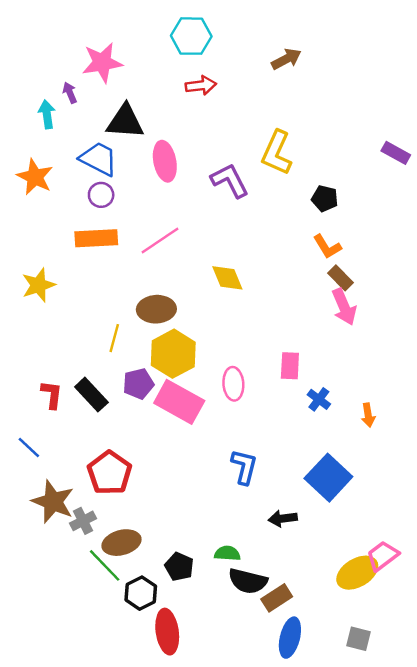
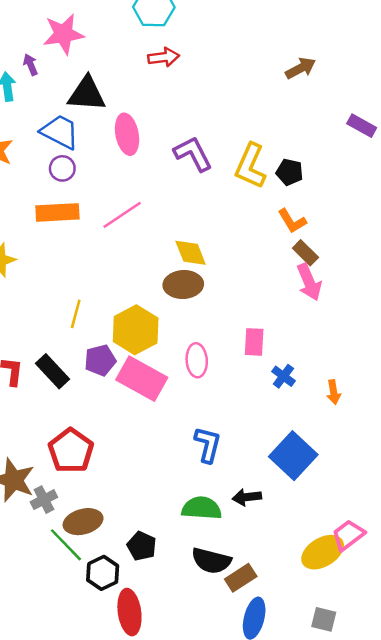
brown arrow: (286, 59) -> (301, 68), moved
yellow L-shape: (277, 153) -> (250, 166), moved
brown ellipse: (156, 309) -> (183, 285), moved
green semicircle: (227, 553) -> (202, 508), moved, size x1.5

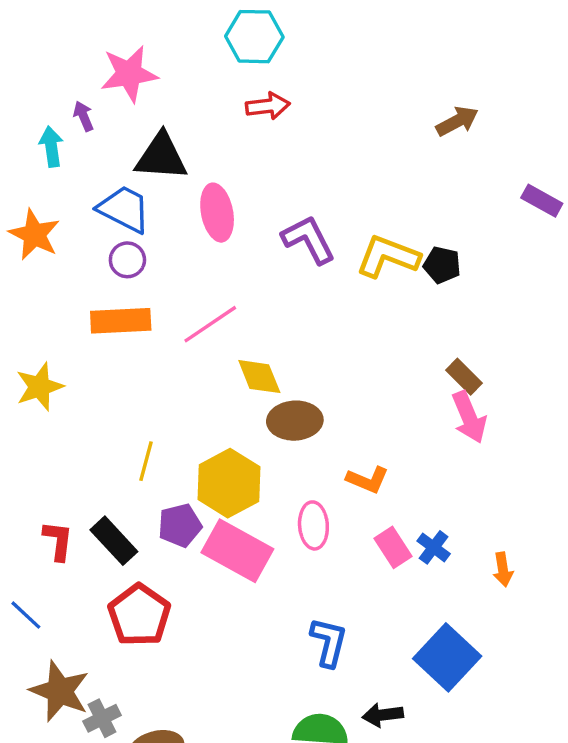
yellow L-shape: (250, 166) -> (388, 256), turned 87
orange L-shape: (292, 221) -> (368, 480), moved, turned -36
yellow diamond: (191, 253) -> (259, 377), moved
pink rectangle: (254, 342) -> (393, 547), moved, turned -36
red pentagon: (71, 451) -> (139, 615), moved

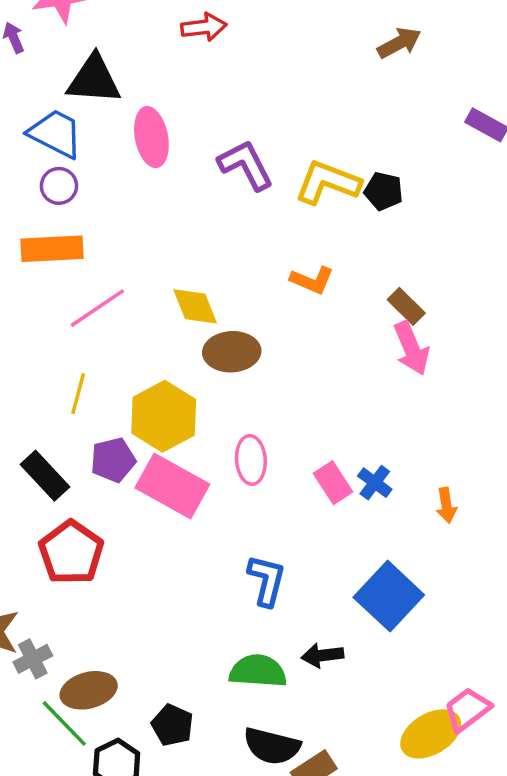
pink line: (210, 324) -> (97, 308), moved
orange L-shape: (368, 480) -> (312, 280), moved

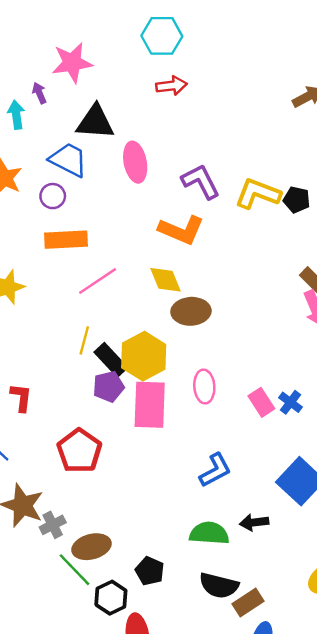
purple circle: (59, 186) -> (53, 196), moved
orange L-shape: (312, 280) -> (181, 230), moved, size x1.5
black rectangle: (45, 476) -> (111, 360), moved
pink rectangle: (172, 486) -> (150, 405), turned 63
blue L-shape: (267, 580) -> (215, 470), turned 48

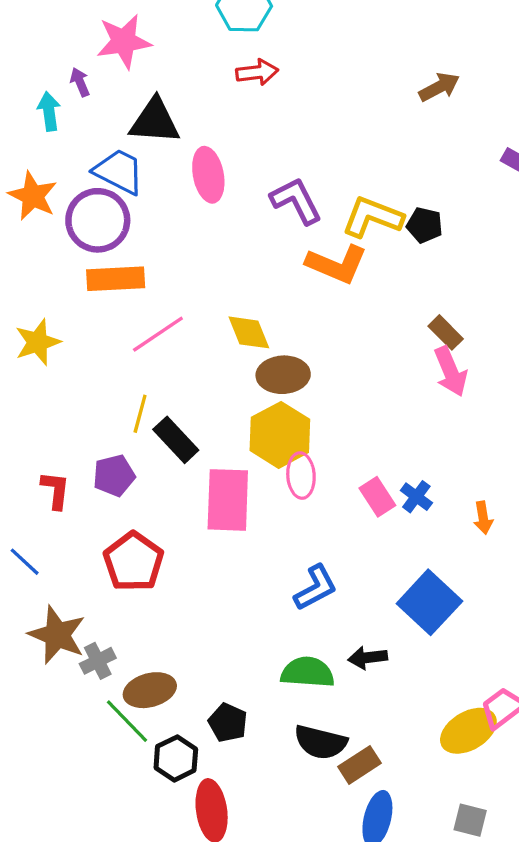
purple circle: (53, 196) -> (98, 220), size x1.8
orange L-shape: (181, 230) -> (337, 264), moved
yellow hexagon: (144, 356) -> (280, 435), moved
purple pentagon: (108, 387) -> (114, 476), moved

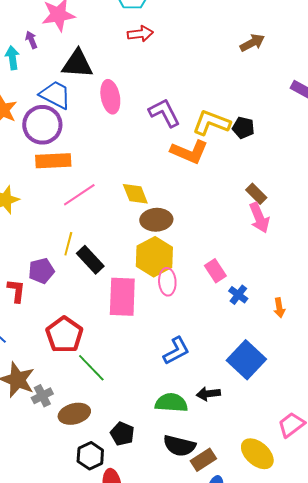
purple pentagon: (114, 476) -> (41, 271), moved
pink rectangle: (377, 497) -> (215, 271), moved
green line: (127, 721) -> (91, 368), moved
yellow ellipse: (468, 731) -> (257, 454), moved, turned 72

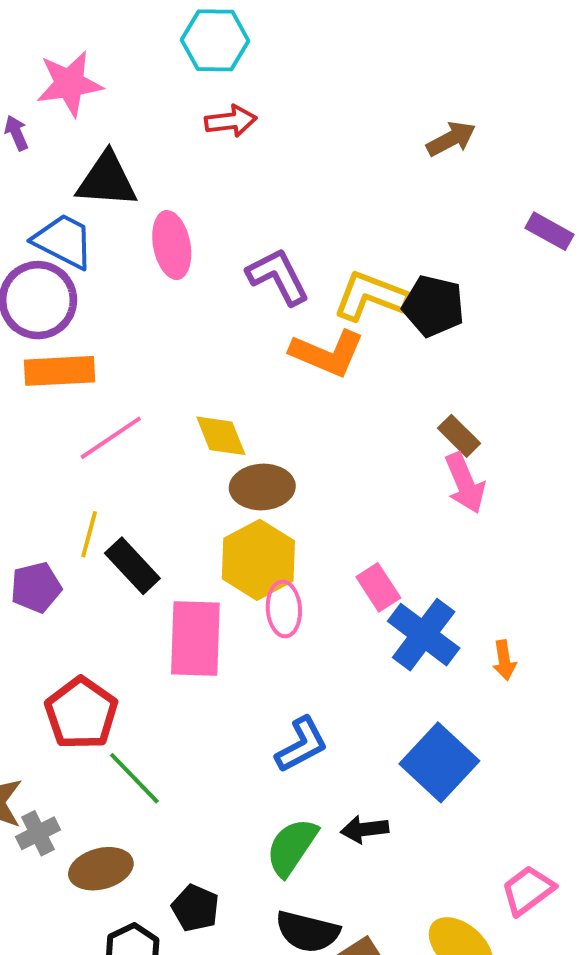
black pentagon: (243, 128) -> (433, 306), size x1.4
blue cross: (238, 295) -> (424, 635), size x1.8
green semicircle: (171, 403) -> (292, 847), turned -60

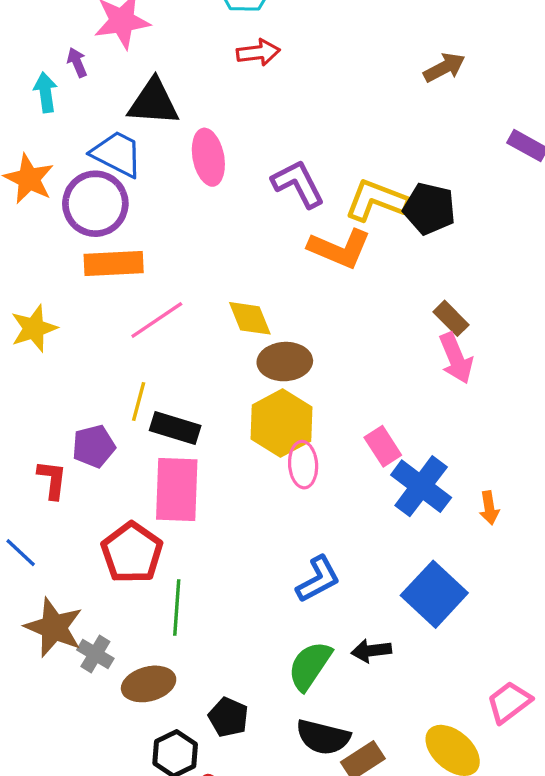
black rectangle: (132, 566) -> (175, 428), turned -30
pink rectangle: (195, 638) -> (177, 490), moved
green line: (134, 778) -> (177, 607), turned 48
gray cross: (38, 833) -> (95, 654), turned -32

